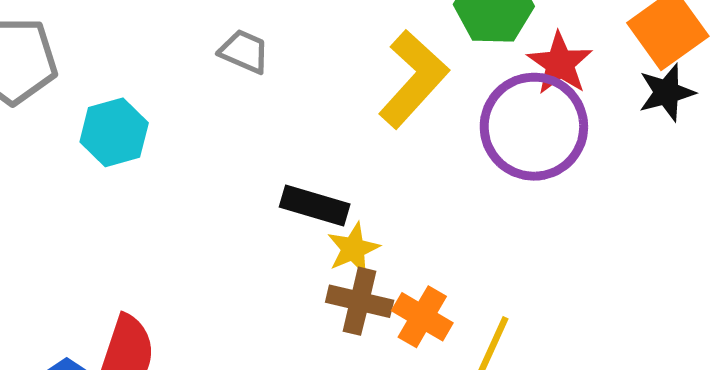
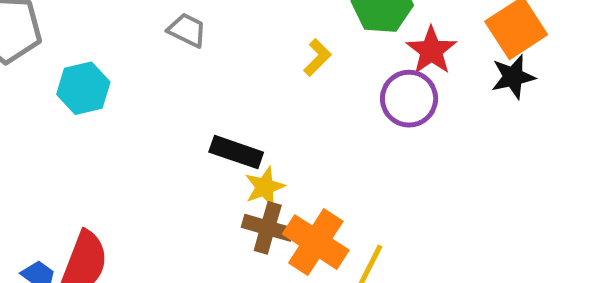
yellow L-shape: (413, 79) -> (317, 58), size x0.5
purple circle: (534, 127) -> (409, 99), size x0.7
orange cross: (422, 317) -> (316, 242), size x1.4

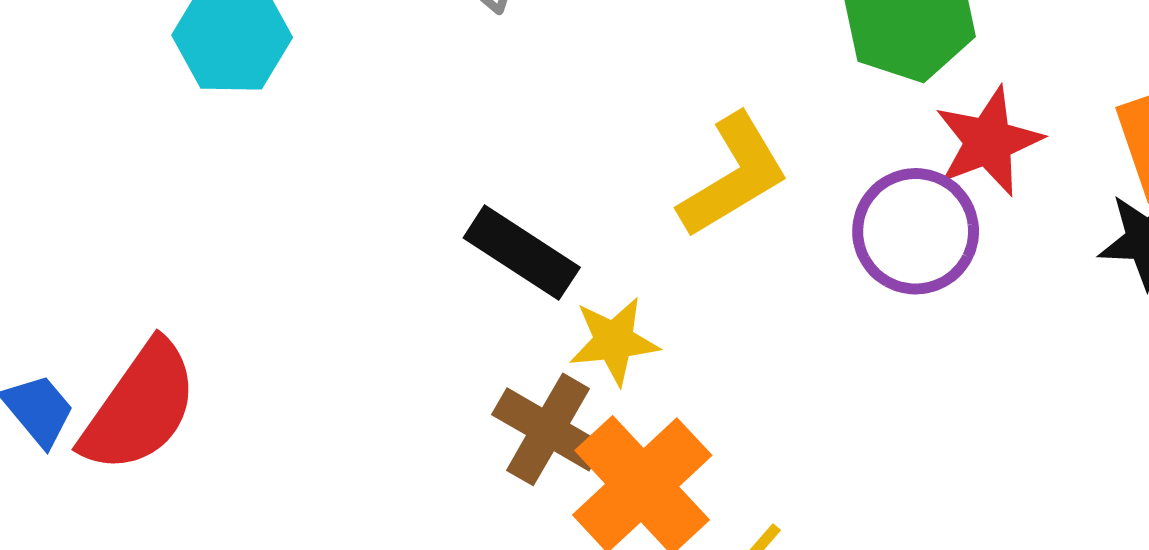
yellow L-shape: (317, 58) -> (733, 176), moved, size x1.6
yellow star: (265, 187) -> (614, 341), moved

